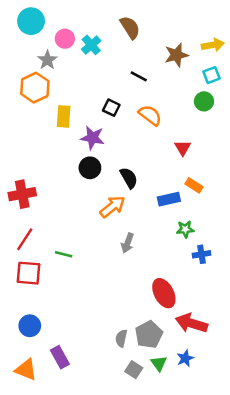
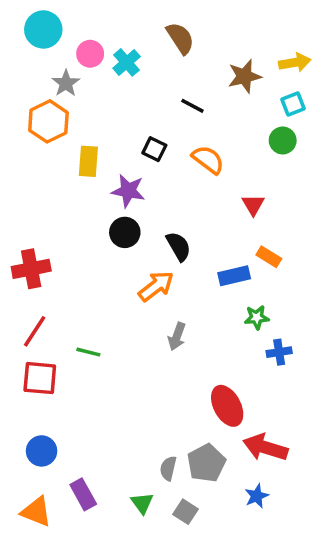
green triangle: (159, 363) -> (142, 503), moved

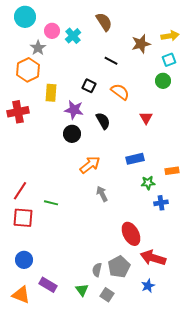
black semicircle: (179, 246) -> (103, 121), moved
orange rectangle: (269, 257) -> (172, 171), moved, turned -40
red cross: (31, 269) -> (18, 112), moved
gray arrow: (177, 336) -> (102, 194), turned 133
purple rectangle: (83, 494) -> (48, 285), turned -30

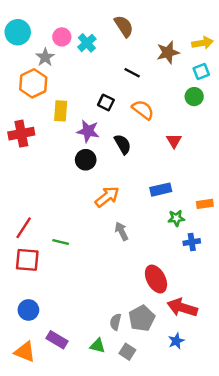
cyan circle: (25, 17) -> (18, 32), moved
green triangle: (82, 290) -> (98, 346), turned -40

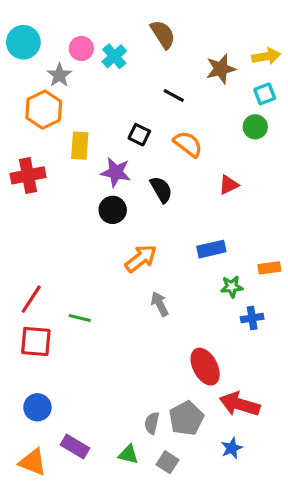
red triangle: (174, 141) -> (229, 185), turned 35

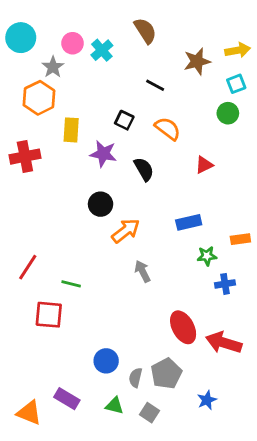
black circle: (113, 210) -> (101, 204), moved
red square: (36, 342) -> (49, 315), moved
red arrow: (240, 404) -> (224, 343), moved
blue circle: (37, 407) -> (106, 361), moved

